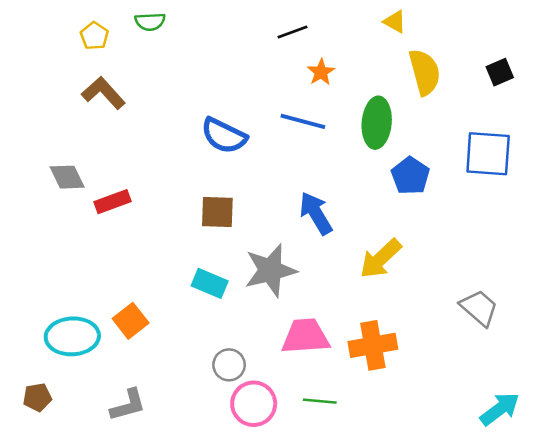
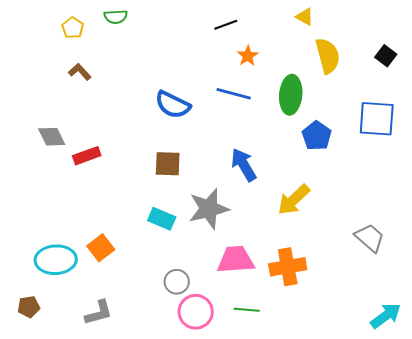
black square: (500, 72) -> (386, 56), turned -30
brown L-shape: (103, 93) -> (80, 72), size x0.7

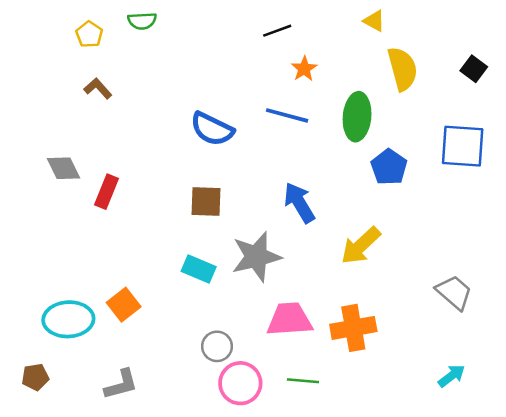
red rectangle: (87, 156) -> (106, 192), turned -48
cyan arrow: (386, 316) -> (452, 376), moved, size x0.7

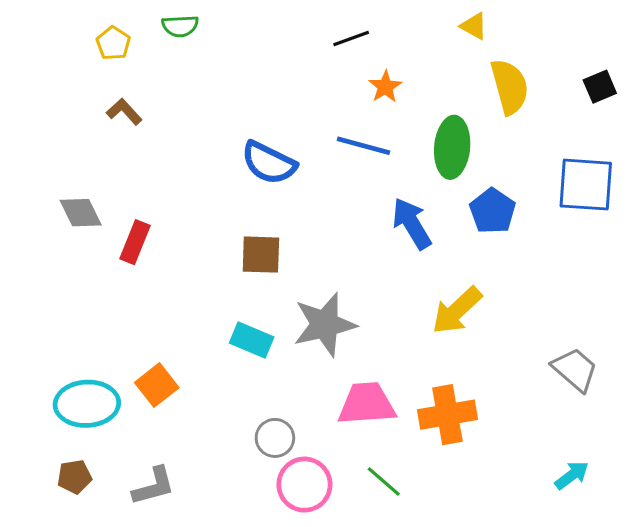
black square: (474, 69) -> (600, 87), turned 30
blue arrow: (299, 203) -> (412, 223), moved
brown pentagon: (35, 377) -> (74, 477), moved
green line: (303, 381) -> (384, 481), turned 36

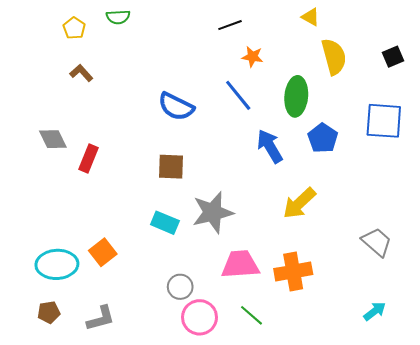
orange star: (385, 87) -> (252, 57), turned -30
blue line: (364, 146) -> (238, 95), turned 36

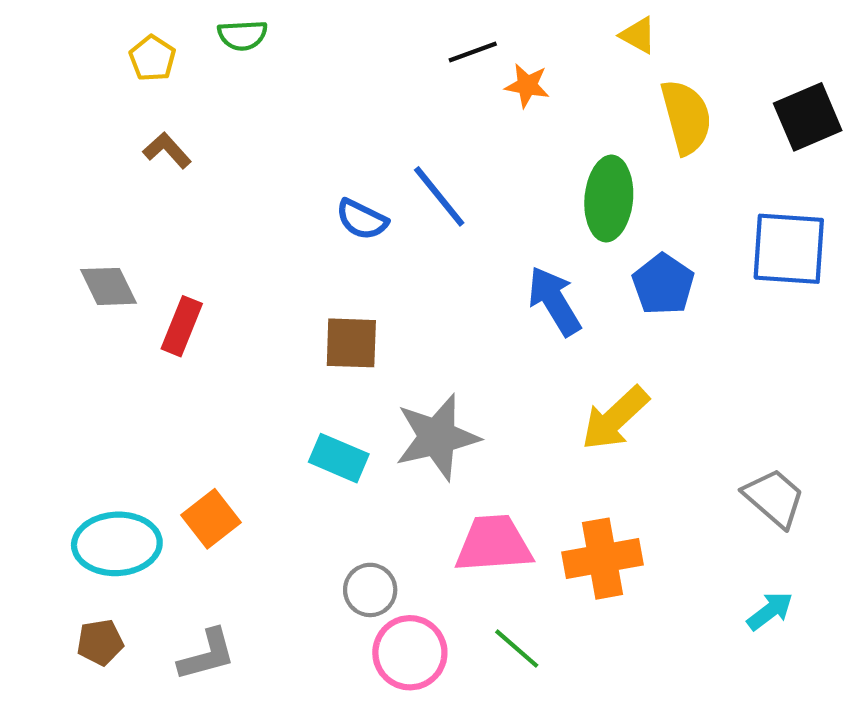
orange star: (252, 57) -> (527, 85), moved
black square: (393, 57) -> (808, 117), size x1.5
blue line: (238, 95) -> (439, 196), moved
blue semicircle: (176, 107) -> (362, 219), size x0.7
cyan arrow: (375, 311) -> (770, 611), moved

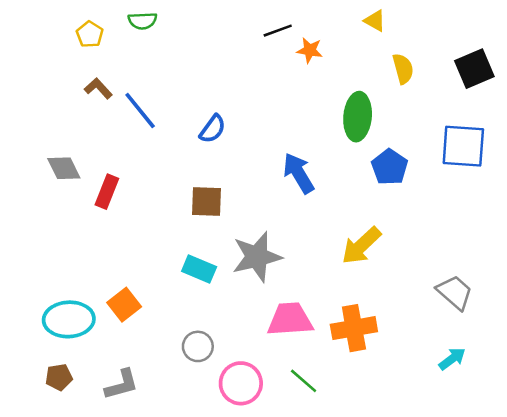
yellow semicircle: (686, 117) -> (403, 69), size x0.7
blue line: (439, 196) -> (140, 110), moved
blue semicircle: (362, 219) -> (213, 129), turned -80
blue arrow: (554, 301) -> (299, 173), moved
gray circle: (370, 590) -> (198, 346), moved

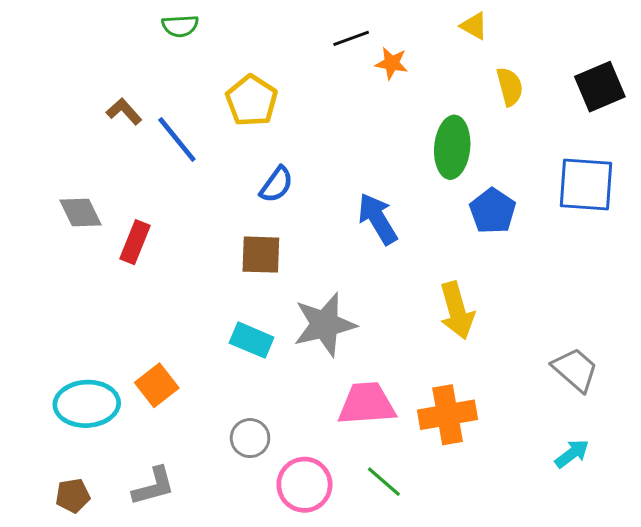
yellow pentagon: (90, 34) -> (252, 101), moved, size x1.5
blue semicircle: (213, 129) -> (276, 185), moved
yellow arrow: (361, 246) -> (457, 311), turned -63
brown pentagon: (59, 377) -> (73, 496), moved

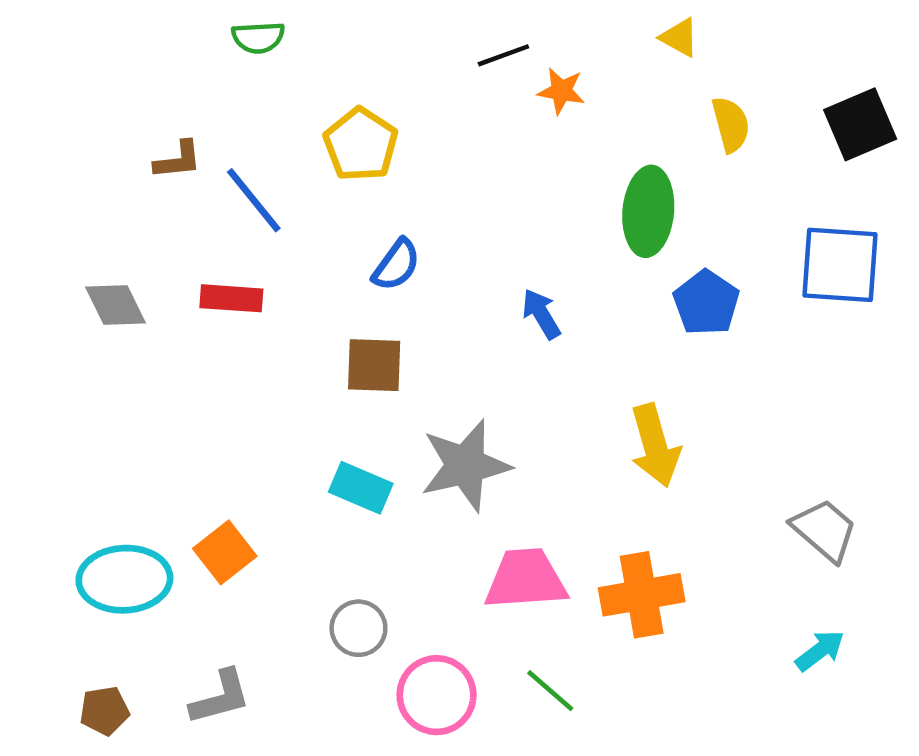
brown L-shape: (124, 111) -> (178, 160), turned 126
blue arrow: (378, 219) -> (541, 314), size x0.7
red rectangle: (135, 242) -> (231, 298), moved, turned 72

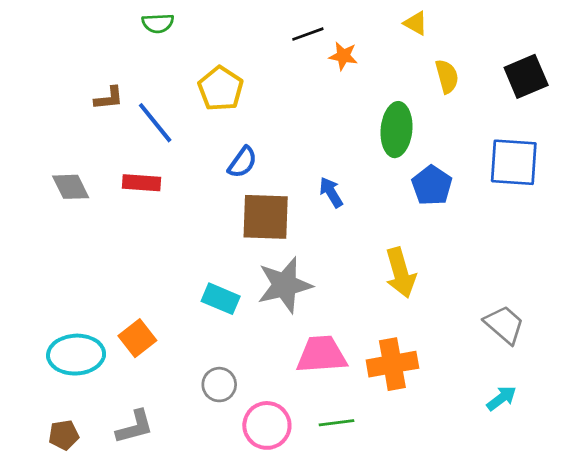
brown square: (374, 365) -> (266, 217), moved, size x1.4
green line: (550, 691) -> (336, 423), turned -48

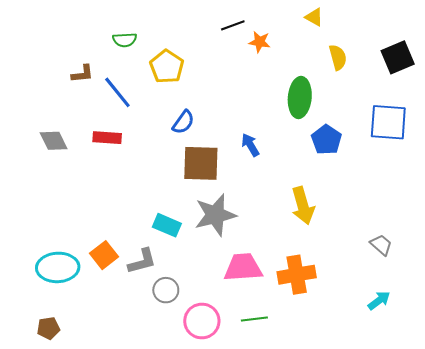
green semicircle: (158, 23) -> (125, 40), moved
gray trapezoid: (504, 325) -> (381, 245), size x0.7
gray L-shape: (135, 427) -> (142, 261), moved

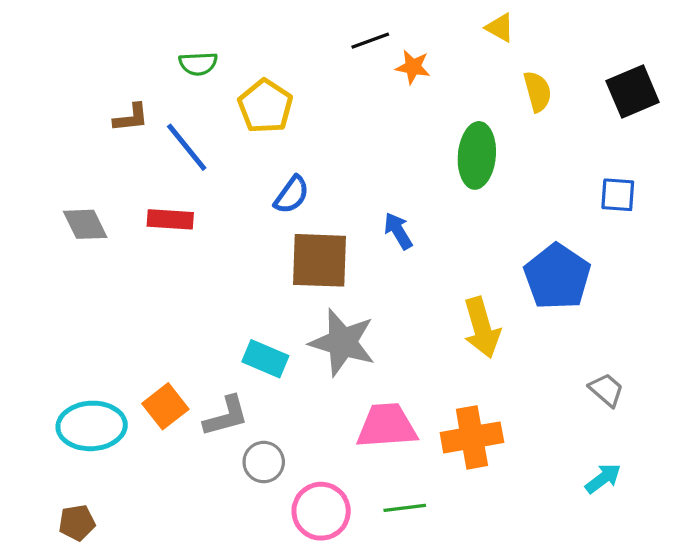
blue square: (388, 122) -> (618, 195), size x0.6
blue pentagon: (327, 140) -> (557, 277), moved, size x1.4
gray star: (215, 215) -> (342, 342), turned 30

